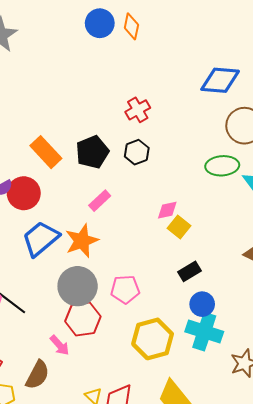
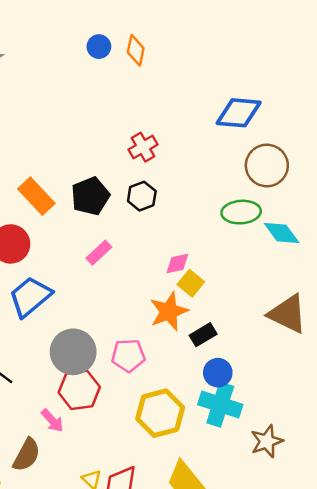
blue circle: (100, 23) -> (99, 47), size x0.7
orange star: (82, 241) -> (169, 311), moved

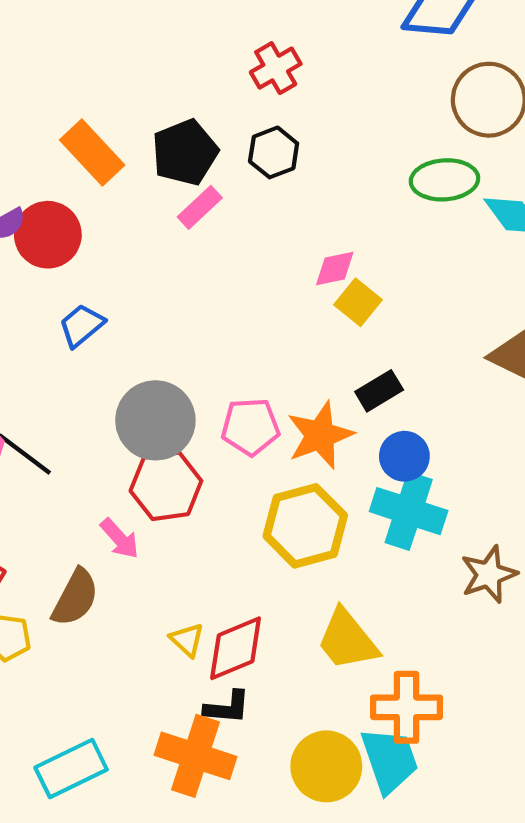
pink rectangle: (99, 253) -> (200, 207), moved
blue trapezoid: (30, 297) -> (82, 325), size x0.6
orange star: (169, 311) -> (320, 435), moved

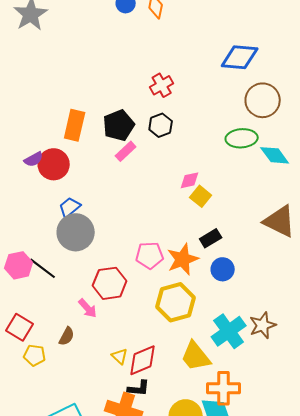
orange rectangle: (92, 152) -> (75, 125), turned 56
gray circle: (155, 420) -> (76, 232), moved
cyan cross: (409, 511) -> (229, 331), moved, turned 36
brown semicircle: (75, 598) -> (67, 336), size x0.7

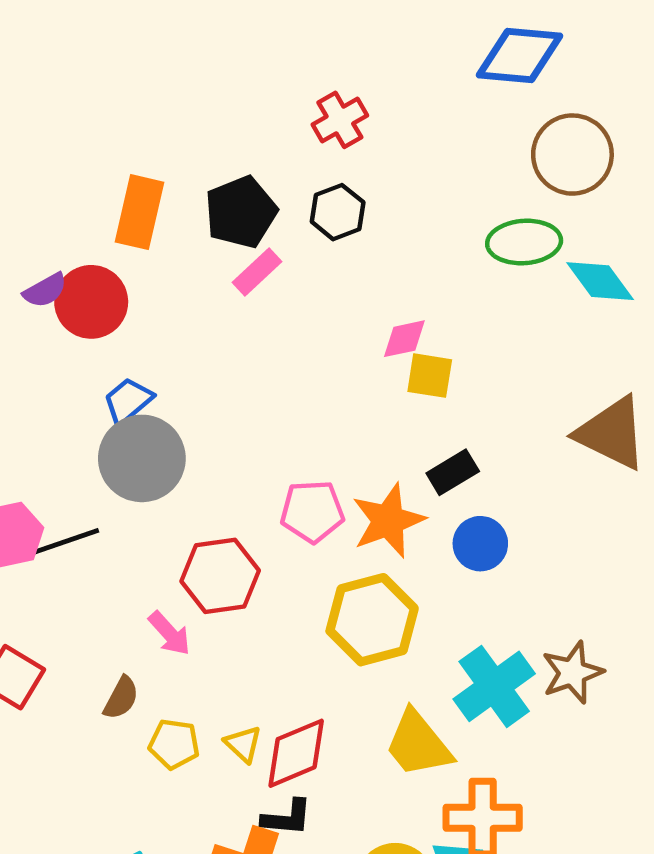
yellow square: (201, 196) -> (430, 376), turned -30
black line: (43, 268) -> (66, 541), turned -56
yellow pentagon: (35, 355) -> (174, 744), moved

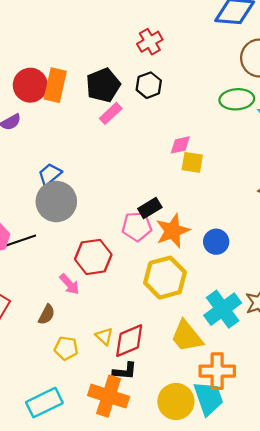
red circle: (91, 302) -> (30, 85), moved
black rectangle: (453, 472) -> (150, 208), moved
yellow pentagon: (174, 744) -> (66, 348), moved

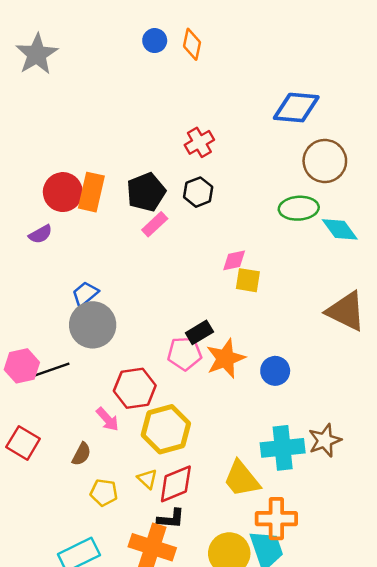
yellow hexagon: (165, 278) -> (166, 429), moved
cyan cross: (223, 309) -> (283, 448), turned 30

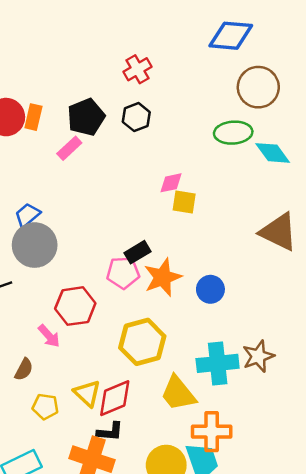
orange rectangle: (91, 192) -> (33, 117), size x0.7
pink rectangle: (155, 224) -> (69, 148), moved
yellow hexagon: (166, 429) -> (142, 342), moved
yellow triangle: (147, 479) -> (87, 393), size x1.4

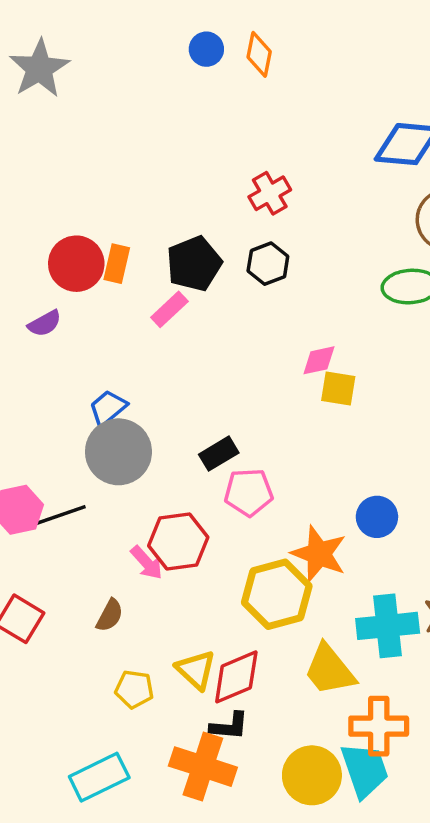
black rectangle: (137, 252) -> (219, 454), moved
orange star: (163, 277) -> (319, 554), moved, turned -30
pink arrow: (49, 336) -> (147, 563), moved
brown semicircle: (24, 369) -> (110, 615), moved

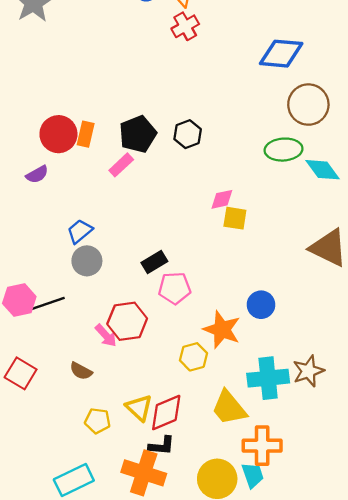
red cross: (270, 193) -> (185, 26), moved
gray circle: (118, 452) -> (87, 261), size x0.7
yellow hexagon: (277, 594) -> (193, 357), size x0.6
brown semicircle: (110, 615) -> (81, 371), turned 90
cyan trapezoid: (365, 770) -> (253, 475), size x0.7

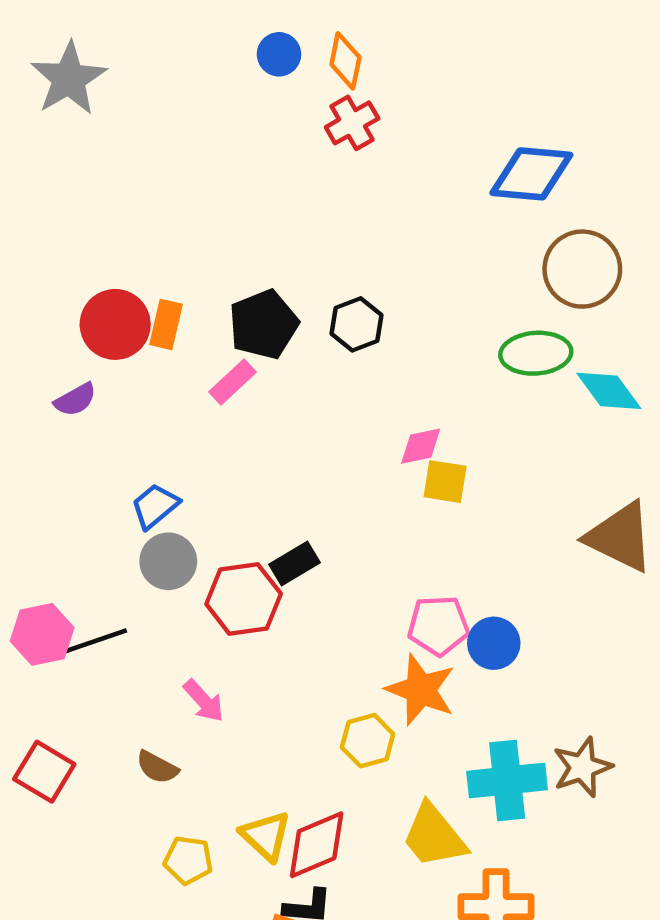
pink pentagon: (175, 288) -> (438, 626), moved
red hexagon: (127, 321) -> (244, 599), moved

